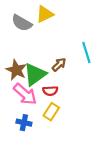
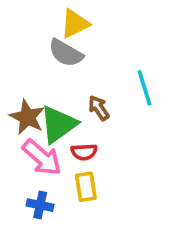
gray semicircle: (22, 23) -> (66, 53), moved
brown arrow: (59, 65) -> (99, 108), turned -80
yellow rectangle: (51, 112) -> (86, 187), turned -42

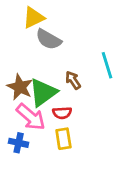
yellow triangle: (75, 24) -> (34, 18), moved
blue cross: (40, 205) -> (19, 143), moved

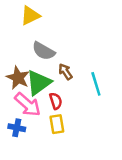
gray semicircle: (48, 39) -> (44, 51), moved
cyan line: (107, 65) -> (96, 84), moved
red semicircle: (62, 113) -> (56, 101), turned -105

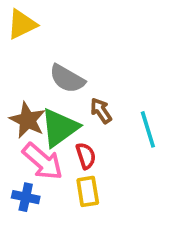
yellow triangle: (30, 16) -> (22, 24), moved

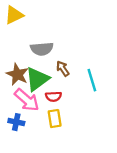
gray semicircle: (67, 79) -> (42, 49), turned -35
red semicircle: (86, 156) -> (53, 96), turned 105

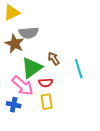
gray semicircle: (42, 49) -> (29, 33), moved
brown star: (17, 74) -> (15, 44), moved

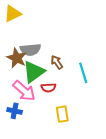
gray semicircle: (29, 33) -> (30, 50), moved
brown star: (15, 44) -> (17, 58), moved
yellow rectangle: (47, 102) -> (62, 114), moved

